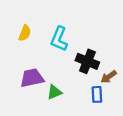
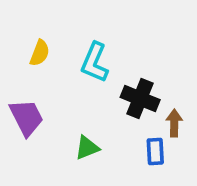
brown arrow: (109, 77) -> (174, 123), turned 126
purple trapezoid: (32, 78) -> (26, 117), moved, turned 75

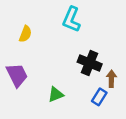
cyan L-shape: (95, 62) -> (71, 19), moved
blue rectangle: (155, 151) -> (99, 97), turned 35

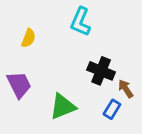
brown arrow: (111, 79) -> (126, 89), turned -35
green triangle: (56, 94) -> (63, 106), size x1.5

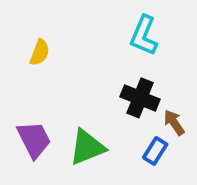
cyan L-shape: (81, 22) -> (144, 35), moved
purple trapezoid: (19, 85) -> (34, 140), moved

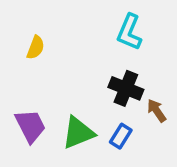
blue rectangle: (155, 151) -> (121, 136), moved

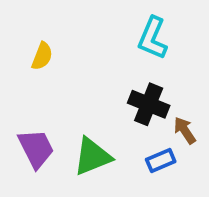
blue rectangle: (121, 136) -> (161, 160), moved, turned 35

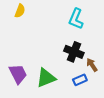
yellow semicircle: (42, 56) -> (20, 11), moved

